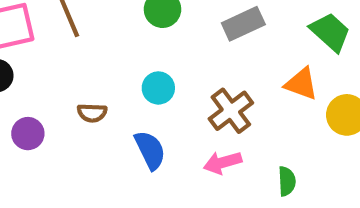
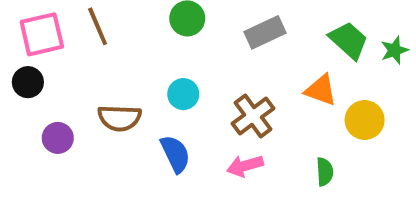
brown semicircle: (92, 113) -> (120, 118), size x1.5
green semicircle: (287, 181) -> (325, 172), moved

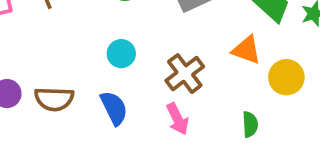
brown semicircle: (120, 118) -> (54, 99), moved
pink arrow: (245, 166) -> (178, 119), turned -100

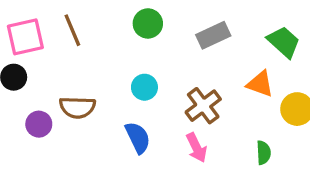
brown semicircle: (54, 99) -> (77, 107), moved

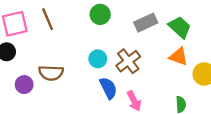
green trapezoid: (284, 42) -> (180, 27), moved
brown cross: (203, 106) -> (128, 61), moved
blue semicircle: (138, 138) -> (108, 88), moved

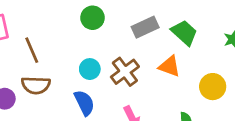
brown line: (48, 19) -> (32, 50), moved
orange triangle: (179, 56) -> (169, 66), moved
blue semicircle: (108, 88) -> (84, 103), moved

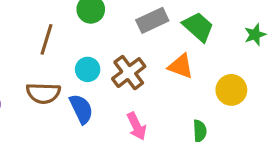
brown line: (32, 50) -> (47, 39), moved, turned 40
brown semicircle: (36, 85) -> (43, 93), moved

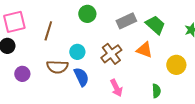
brown line: (47, 39) -> (48, 31), moved
cyan circle: (88, 69) -> (77, 52), moved

